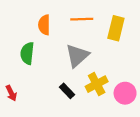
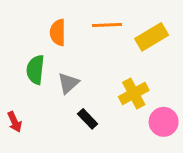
yellow rectangle: (116, 28) -> (152, 37), turned 45
gray triangle: (77, 56) -> (68, 83), moved, size x0.7
yellow cross: (97, 84) -> (134, 94), moved

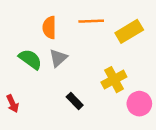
green semicircle: (35, 70) -> (30, 59), turned 120
gray triangle: (68, 83) -> (58, 58), moved

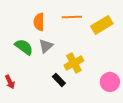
yellow cross: (114, 80) -> (74, 63), moved

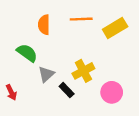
gray triangle: (46, 46) -> (46, 74), moved
pink circle: (110, 82) -> (112, 92), moved

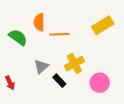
orange line: (81, 19) -> (59, 34), moved
green semicircle: (27, 53) -> (18, 37), moved

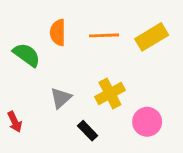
orange line: (59, 34) -> (104, 35), moved
black rectangle: (59, 81) -> (88, 131), moved

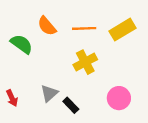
orange semicircle: (58, 33) -> (47, 26), turned -40
yellow cross: (110, 94) -> (85, 62), moved
gray triangle: (61, 98) -> (49, 93), moved

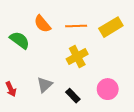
black rectangle: (71, 105) -> (73, 96), moved

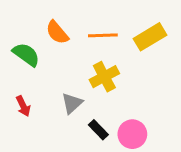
gray triangle: (45, 85) -> (72, 103), moved
red arrow: (11, 89) -> (23, 106), moved
pink circle: (108, 89) -> (132, 134), moved

